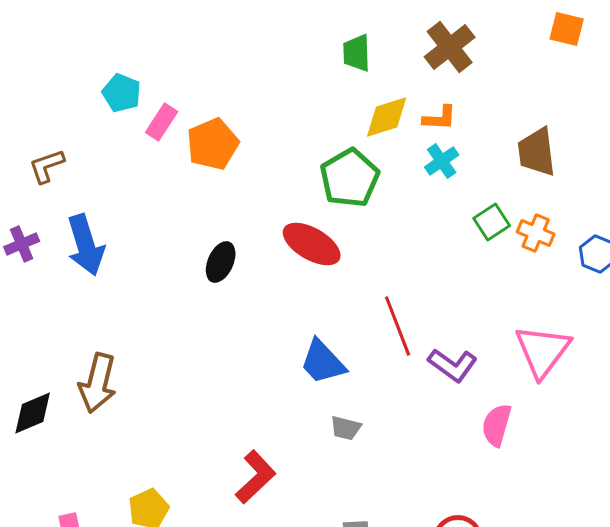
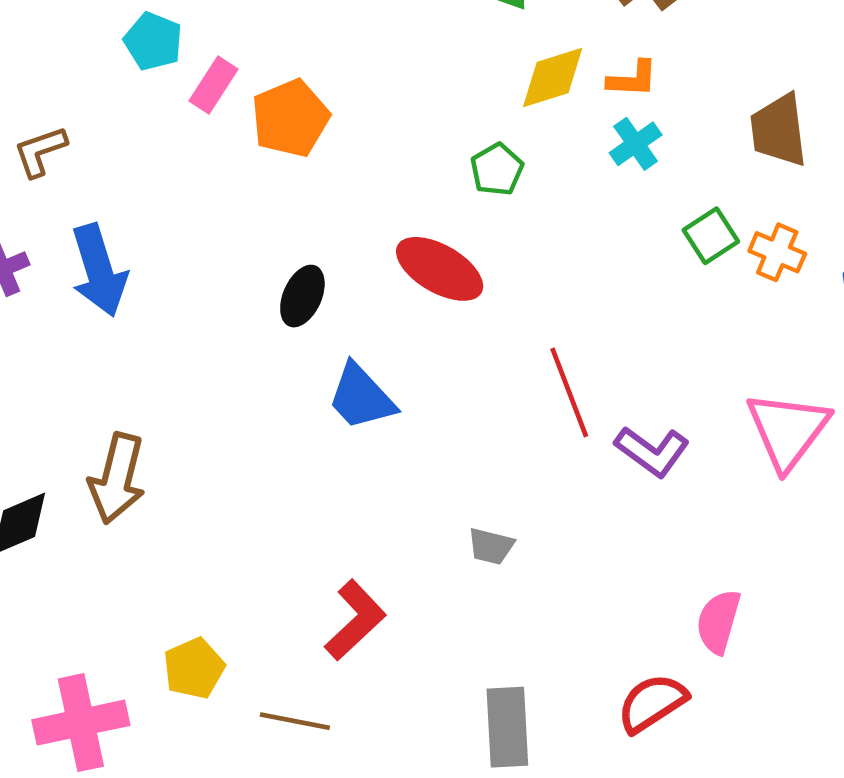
green pentagon: (350, 178) -> (497, 169), size x0.6
blue trapezoid: (323, 362) -> (361, 397), moved
pink semicircle: (497, 425) -> (718, 622), moved

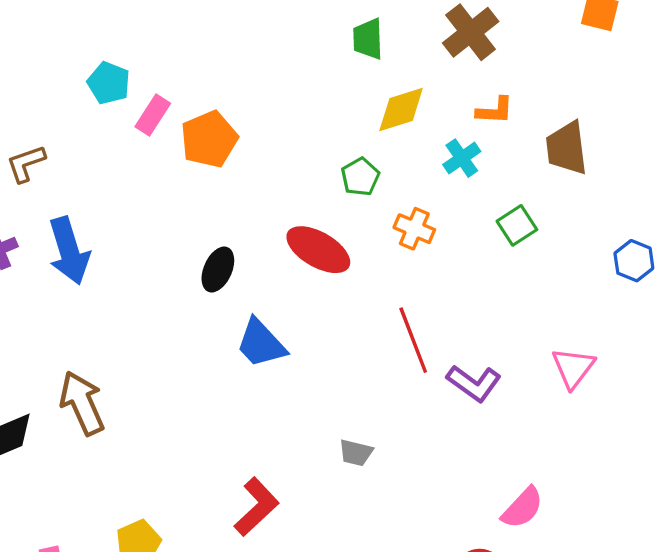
orange L-shape: (633, 79) -> (495, 111), moved
orange cross: (777, 252) -> (414, 229), moved
pink triangle: (788, 430) -> (573, 368), size x0.7
brown arrow: (117, 478) -> (82, 403), turned 142
pink semicircle: (718, 622) -> (522, 508), turned -153

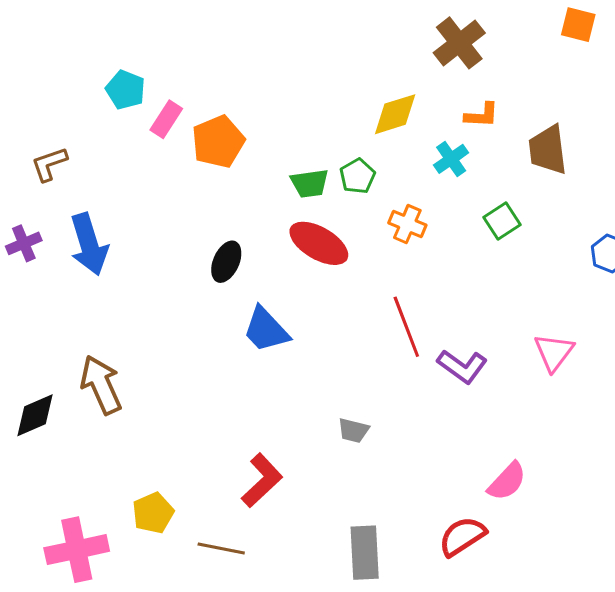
green trapezoid: (368, 39) -> (310, 183), moved, turned -96

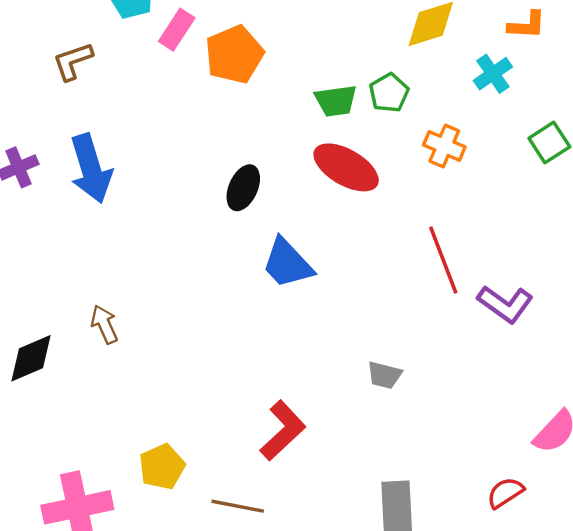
brown L-shape: (49, 164) -> (73, 61), moved
brown arrow: (101, 385) -> (104, 324), size x0.6
red semicircle: (462, 536) -> (505, 493), size x0.7

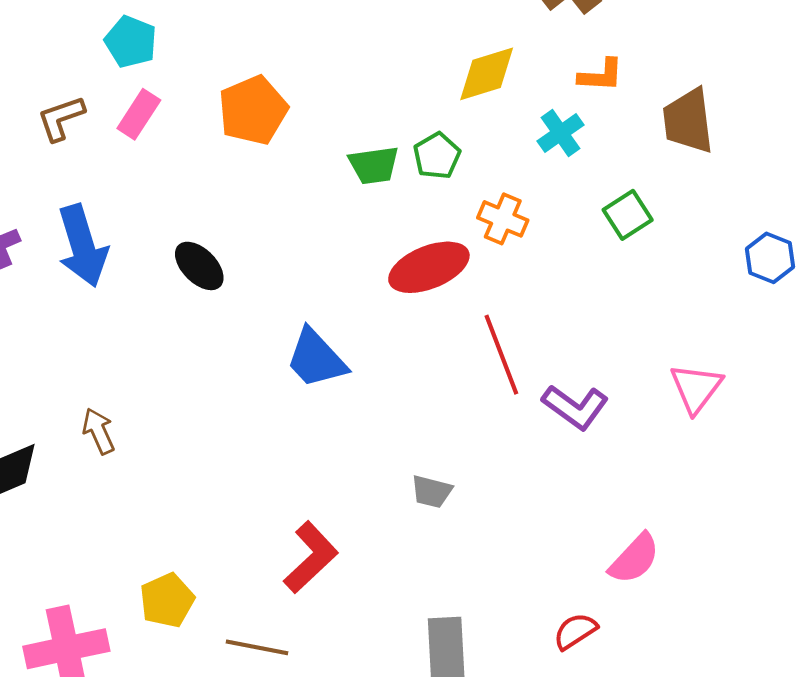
pink rectangle: (177, 30) -> (139, 114), moved
red ellipse: (346, 167) -> (429, 267), moved, turned -52
black ellipse: (243, 188) -> (199, 266), moved, turned -69

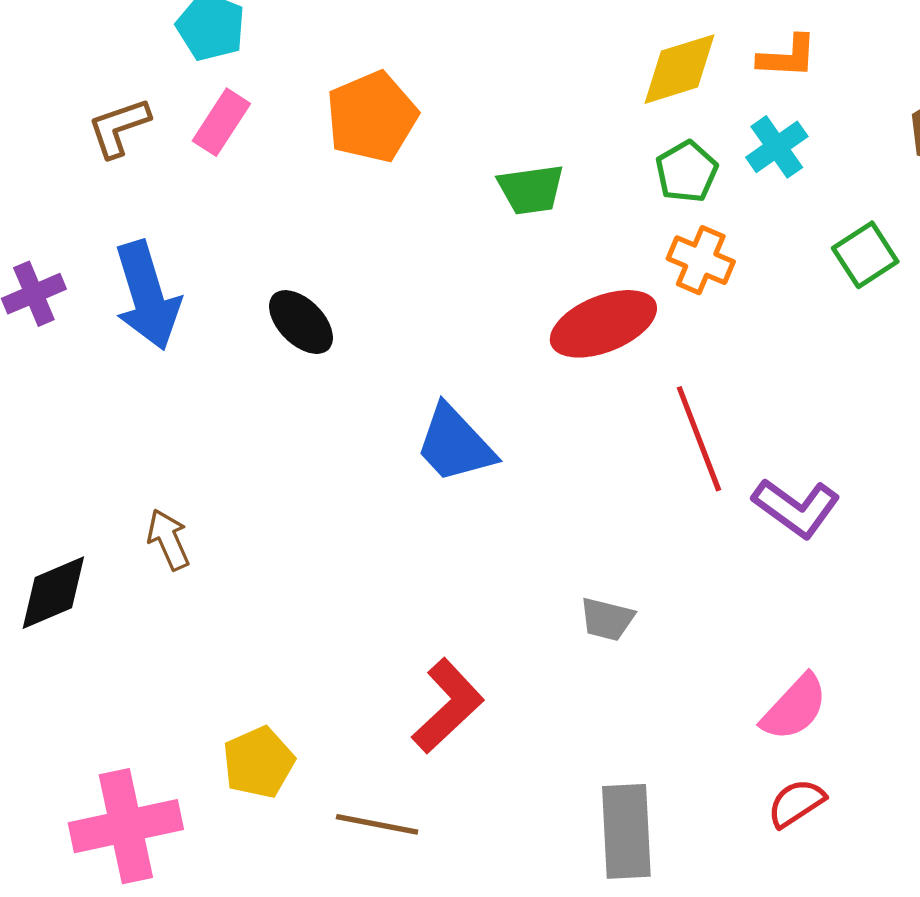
orange L-shape: (601, 75) -> (787, 57), moved
green pentagon: (437, 156) -> (687, 172), moved
pink semicircle: (634, 559) -> (794, 708), moved

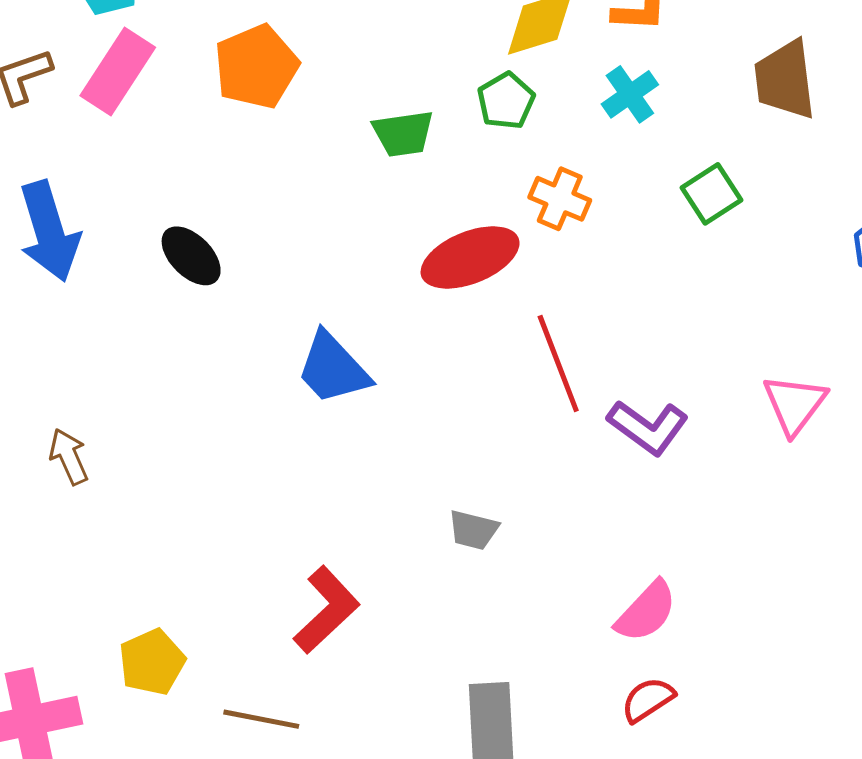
pink rectangle: (221, 122) -> (118, 72), size x1.4
green pentagon: (687, 172) -> (506, 101), moved

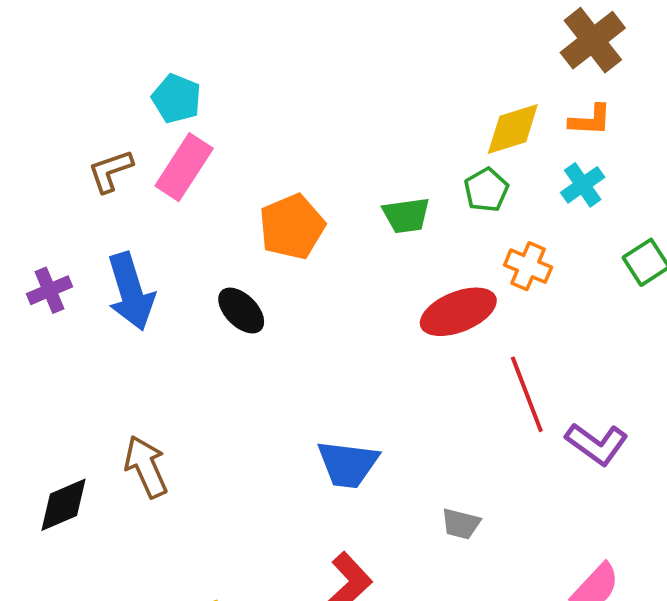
orange pentagon: (256, 67) -> (292, 227), moved
blue trapezoid: (333, 368) -> (348, 464), moved, turned -40
brown arrow: (69, 457) -> (146, 467), size x1.4

